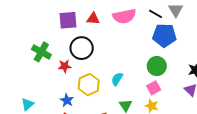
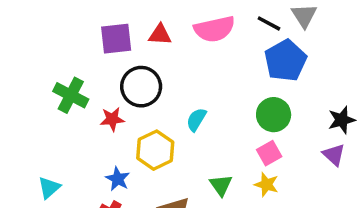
blue pentagon: (164, 35) -> (285, 61), turned -30
cyan semicircle: (117, 79) -> (196, 120), moved

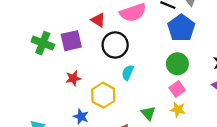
red triangle: (160, 35) -> (98, 20), turned 35
purple square: (116, 39) -> (71, 41), moved
black circle: (141, 87) -> (115, 45), moved
green cross: (71, 95) -> (43, 43), moved

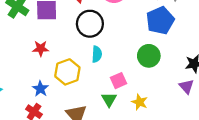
cyan semicircle: (128, 73) -> (97, 54), turned 147
pink square: (177, 89) -> (118, 81), moved

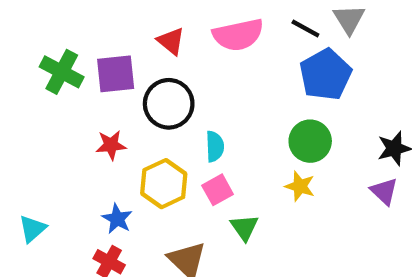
black circle: (90, 24) -> (169, 104), moved
pink square: (118, 81) -> (218, 190), moved
yellow star: (140, 102) -> (300, 186), moved

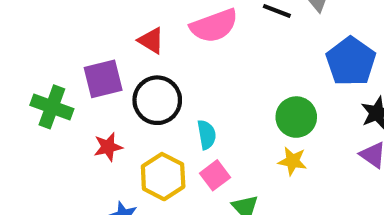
green cross: (62, 72) -> (52, 107), moved
blue pentagon: (325, 75) -> (351, 61), moved

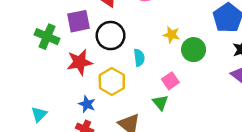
red star: (108, 147) -> (80, 62), size x1.5
yellow star: (292, 161) -> (172, 35), moved
pink square: (215, 175) -> (170, 81), moved

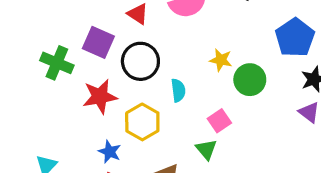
purple square: (79, 21) -> (98, 42), turned 35

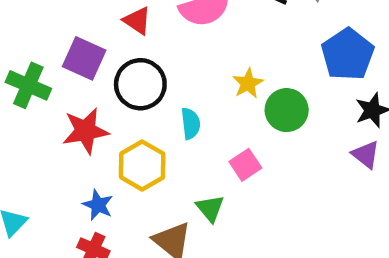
yellow star: (221, 60) -> (248, 83), turned 30
green triangle: (206, 149) -> (210, 208), moved

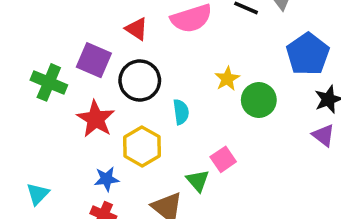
red star: (86, 131) -> (96, 119), turned -30
pink square: (245, 165) -> (223, 159), moved
blue star: (98, 205) -> (106, 179), turned -30

